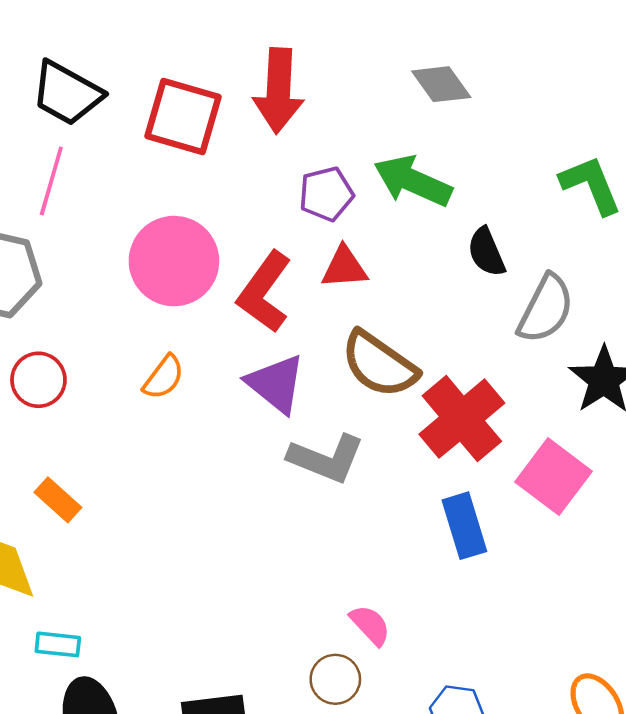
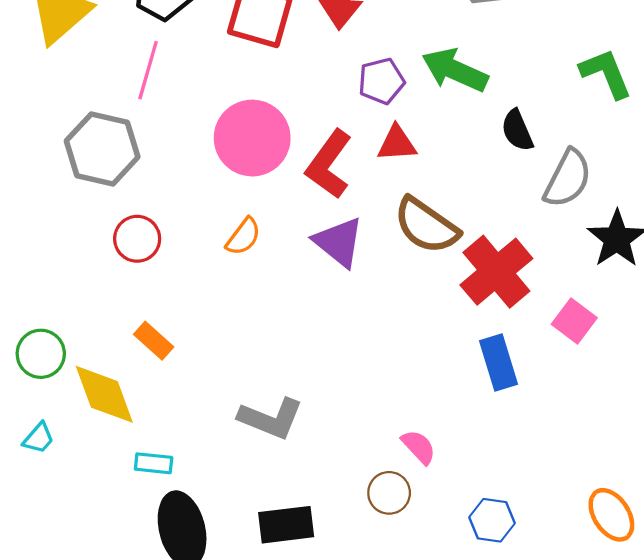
gray L-shape: (326, 459) -> (271, 418), moved
pink square: (553, 477) -> (574, 321), size x0.7

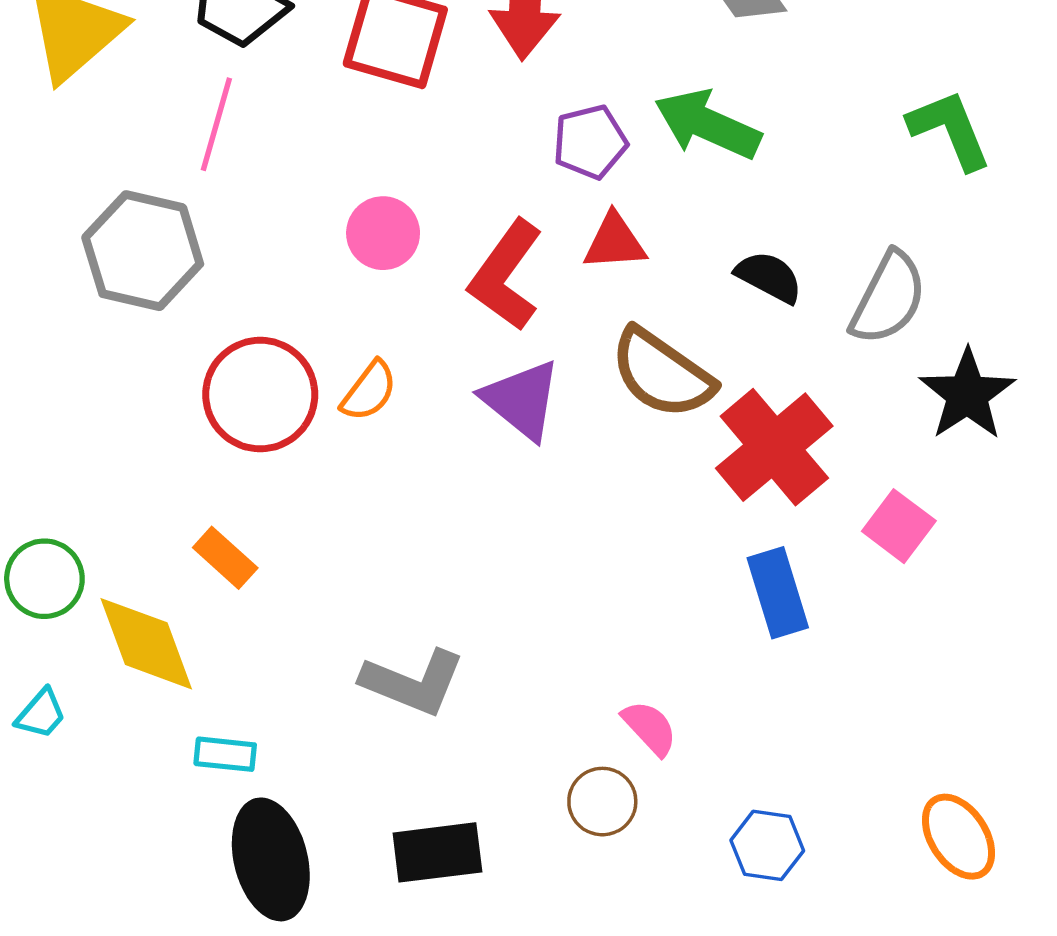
black semicircle: (517, 130) -> (769, 277), moved, turned 141
pink circle: (252, 138) -> (383, 233), size x0.6
red circle: (137, 239) -> (260, 395), moved, size x1.5

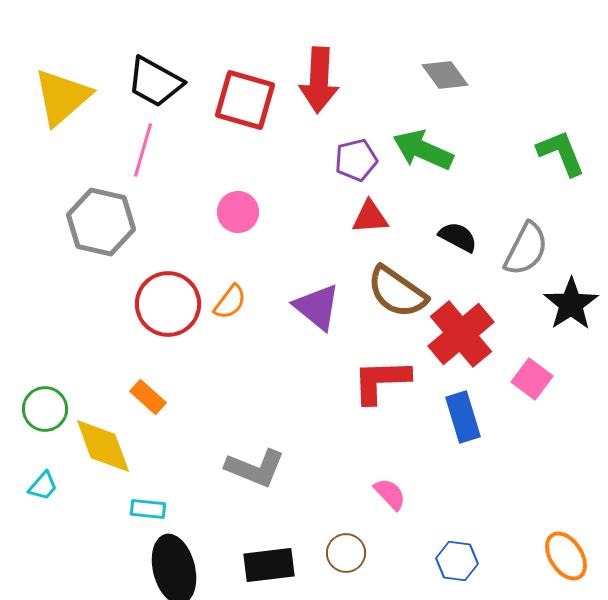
red L-shape: (506, 275) -> (381, 381), moved, turned 52
brown circle: (602, 802) -> (346, 553), moved

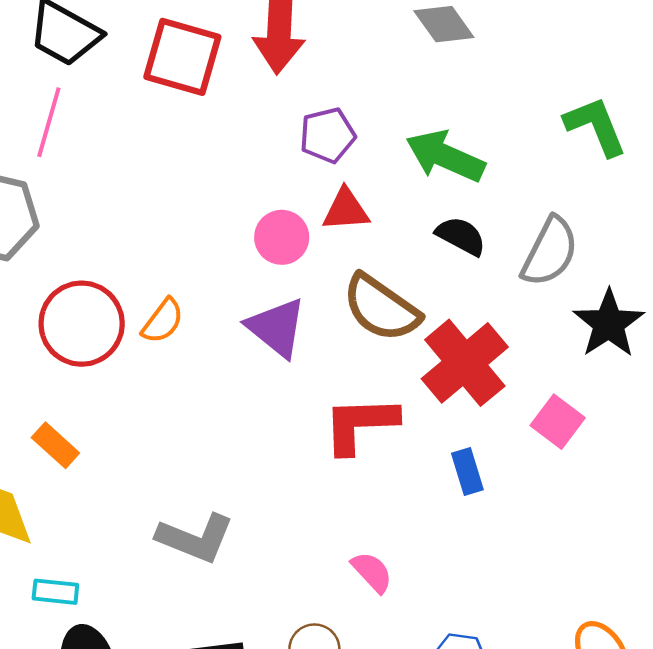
green arrow: (423, 150) -> (445, 156), moved
pink circle: (238, 212) -> (282, 237), moved
blue rectangle: (463, 417) -> (467, 471), size x0.7

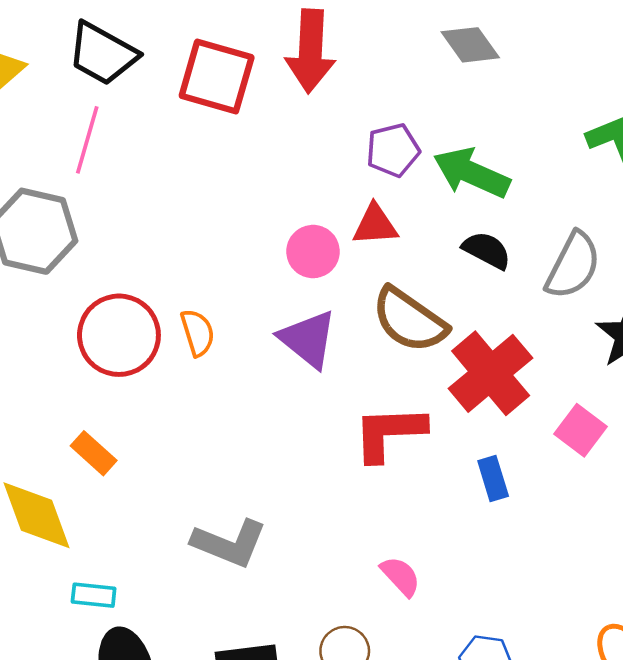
purple pentagon: (327, 135) -> (393, 150), moved
orange semicircle: (163, 321) -> (198, 333), turned -54

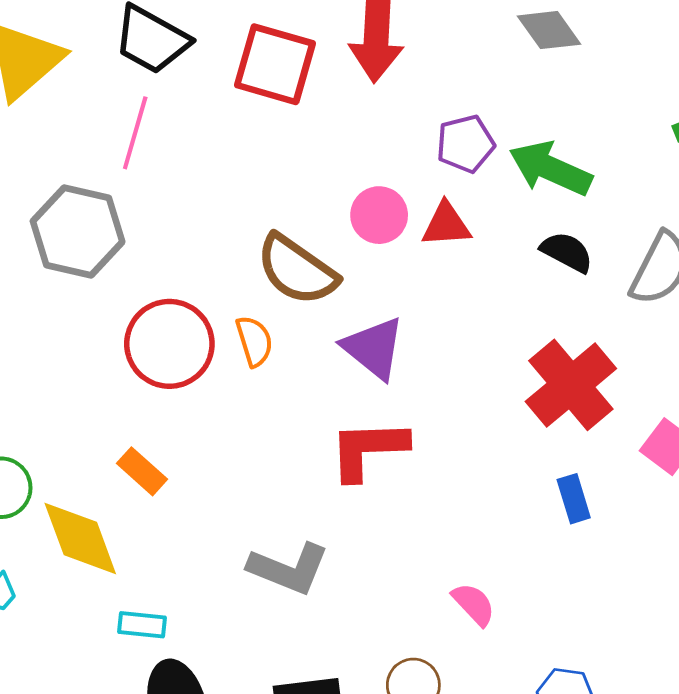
pink circle: (313, 252) -> (379, 215), moved
brown semicircle: (409, 320) -> (297, 270), moved
red L-shape: (389, 433) -> (368, 449), moved

